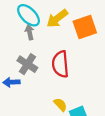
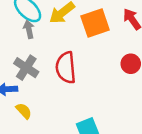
yellow semicircle: (60, 105) -> (24, 111), moved

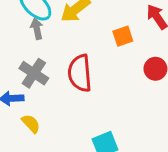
orange square: (95, 23) -> (123, 36), moved, size x0.6

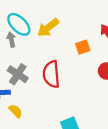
gray arrow: (37, 29) -> (11, 40), moved

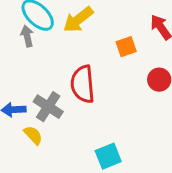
gray cross: (18, 74) -> (48, 107), moved

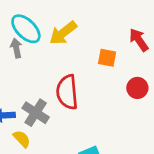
orange square: (126, 47) -> (107, 58), turned 30

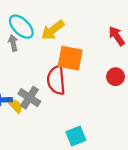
orange square: (107, 58) -> (70, 58), moved, size x1.6
yellow semicircle: (22, 139) -> (15, 106), moved

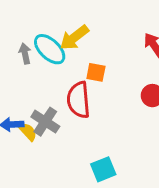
cyan ellipse: (21, 27) -> (50, 49), moved
orange square: (70, 58) -> (96, 72), size x0.6

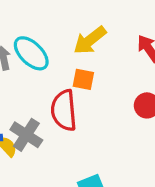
yellow arrow: (74, 38) -> (90, 40), moved

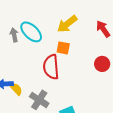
gray cross: (26, 135) -> (39, 100), moved

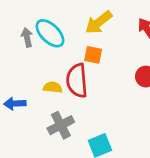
yellow semicircle: (16, 89) -> (53, 87), moved, turned -40
gray cross: (39, 100) -> (61, 125), turned 30

